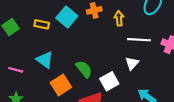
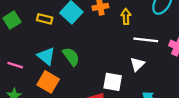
green semicircle: (84, 69) -> (71, 57), moved
white square: (109, 81) -> (113, 82), turned 36
orange square: (61, 85) -> (48, 82), moved, turned -30

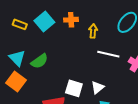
green semicircle: (71, 57) -> (39, 61), turned 84
white triangle: (137, 64) -> (98, 87), moved

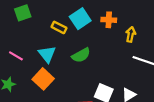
yellow rectangle: (20, 24) -> (59, 27), moved
green semicircle: (39, 61) -> (81, 55), moved

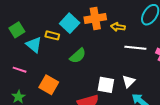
orange cross: (109, 20) -> (95, 18), size x1.5
yellow arrow: (131, 34) -> (118, 27), turned -80
cyan triangle: (47, 54) -> (34, 45), moved

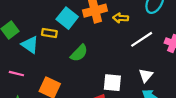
white line: (135, 48) -> (142, 39), turned -35
white triangle: (129, 81) -> (146, 75), moved

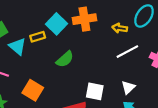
yellow arrow: (121, 18) -> (120, 28), moved
yellow rectangle: (49, 33) -> (38, 37), turned -32

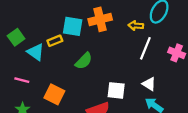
cyan square: (56, 24) -> (73, 26), turned -30
white line: (127, 52) -> (145, 48), turned -35
white triangle: (128, 87) -> (149, 84), turned -40

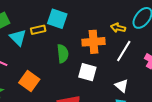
orange cross: (100, 19) -> (93, 42), moved
green semicircle: (84, 61) -> (63, 54), turned -60
white square: (116, 90) -> (87, 72), moved

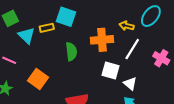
white square: (87, 72) -> (111, 70), moved

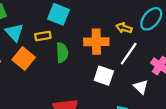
yellow rectangle: (47, 28) -> (43, 36), moved
orange square: (38, 79) -> (24, 58), moved
white triangle: (130, 84) -> (141, 87), moved

